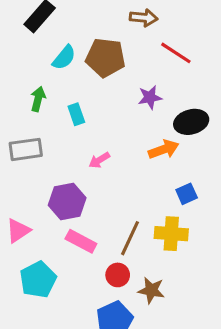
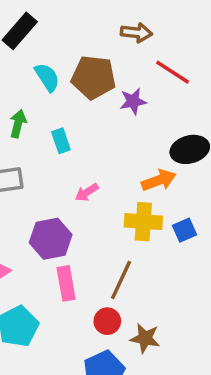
cyan semicircle: (64, 58) -> (47, 77), turned -72
purple star: (150, 97) -> (133, 101), moved
yellow cross: (171, 234) -> (143, 222), moved
pink rectangle: (81, 241) -> (66, 283), turned 52

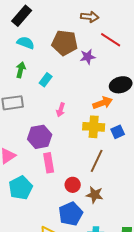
cyan semicircle: (47, 77) -> (26, 43), moved, turned -36
cyan rectangle: (61, 141) -> (46, 80), turned 56
pink arrow: (87, 192) -> (61, 110), turned -40
brown line: (121, 280) -> (97, 161), moved

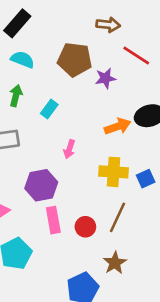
orange arrow: (103, 103) -> (117, 126), moved
red circle: (73, 185) -> (85, 227), moved
brown star: (95, 195) -> (115, 263), turned 30

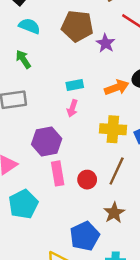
purple star: (105, 78) -> (106, 43), turned -30
green arrow: (16, 96) -> (23, 59), turned -48
cyan rectangle: (49, 109) -> (75, 85), moved, turned 42

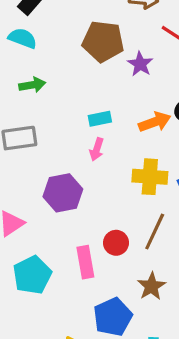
cyan semicircle: (29, 26) -> (23, 38), moved
green arrow: (23, 59) -> (32, 85), turned 114
pink rectangle: (58, 173) -> (85, 262), moved

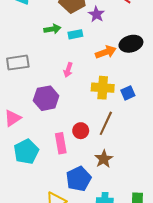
green arrow: (32, 85) -> (52, 29), moved
cyan rectangle: (100, 119) -> (75, 34), moved

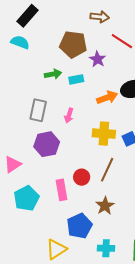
gray rectangle: (18, 63) -> (38, 110), moved, turned -70

